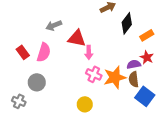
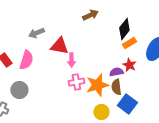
black diamond: (127, 23) -> (124, 29), moved
pink cross: (94, 74) -> (76, 82), turned -35
yellow circle: (85, 104) -> (101, 112), moved

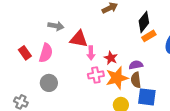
gray arrow: (36, 33) -> (56, 26), turned -147
red star: (129, 65) -> (111, 58), moved
gray circle: (19, 90) -> (49, 83), moved
blue square: (127, 104) -> (147, 97), turned -30

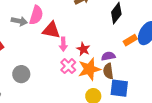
gray arrow: (56, 26) -> (19, 21), moved
orange rectangle: (149, 36) -> (130, 40), moved
pink semicircle: (46, 53) -> (36, 15), moved
pink cross: (96, 75) -> (68, 66), turned -35

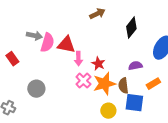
pink semicircle: (36, 15) -> (47, 43), moved
orange rectangle: (130, 40) -> (153, 84), moved
purple semicircle: (108, 56) -> (135, 66), moved

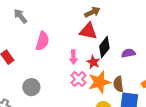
black diamond: (131, 28) -> (104, 47), moved
gray arrow: (34, 36) -> (20, 16), moved, turned -140
red triangle: (66, 45) -> (88, 31), moved
purple semicircle: (135, 66) -> (128, 53), moved

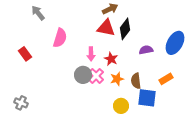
black diamond: (104, 47) -> (125, 29), moved
orange star: (99, 82) -> (117, 79), size x0.6
gray circle: (31, 87) -> (83, 75), moved

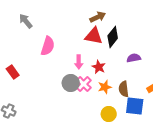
red rectangle: (25, 54) -> (13, 72), moved

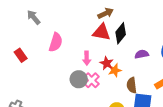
red rectangle: (13, 72) -> (21, 55), moved
orange star: (105, 87) -> (115, 70), moved

